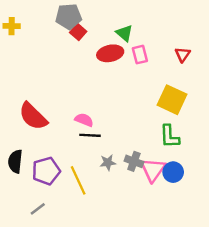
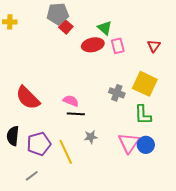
gray cross: (134, 161) -> (117, 93), moved

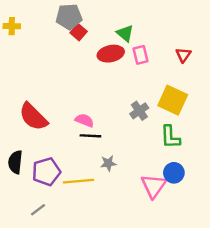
gray cross: (117, 93) -> (139, 111), turned 35
pink triangle: (129, 143) -> (154, 186), moved
yellow line: (66, 152) -> (79, 181), turned -70

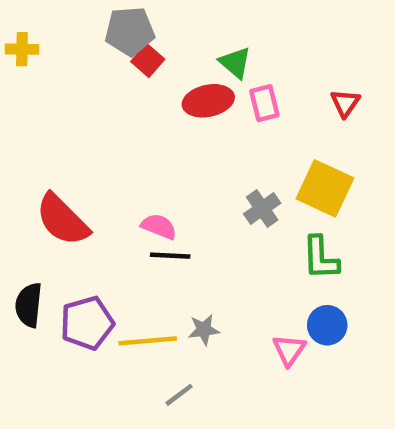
gray star: (108, 163) -> (204, 330), moved
pink triangle: (154, 186) -> (289, 350), size x0.7
gray line: (38, 210) -> (179, 395), moved

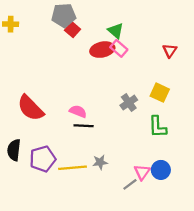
pink rectangle: (264, 103) -> (119, 48), moved, turned -35
yellow square: (325, 188) -> (160, 93), size x0.7
blue circle: (327, 325) -> (161, 170), moved
gray line: (179, 395) -> (130, 184), moved

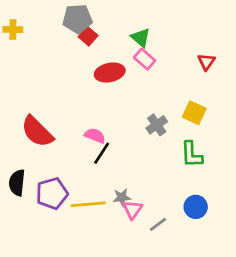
red ellipse: (102, 50) -> (110, 73), moved
black line: (84, 126) -> (102, 153), turned -60
pink triangle: (142, 172) -> (133, 210), moved

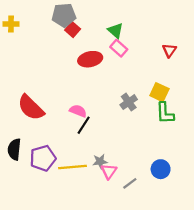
green L-shape: (192, 154) -> (165, 113), moved

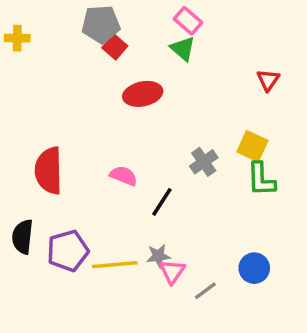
pink rectangle: (119, 48) -> (188, 21), moved
red semicircle: (31, 108) -> (49, 171), turned 44
black line: (84, 125) -> (162, 202), moved

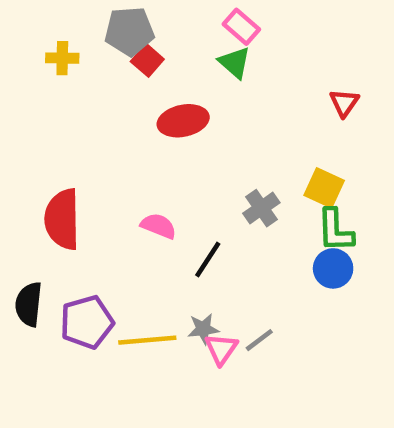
yellow cross: (17, 38) -> (62, 58), moved
blue circle: (254, 268) -> (333, 268), moved
gray line: (205, 291) -> (259, 340), moved

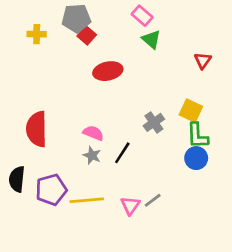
green triangle: (235, 63) -> (151, 39), moved
gray star: (203, 329) -> (92, 155), moved, turned 30

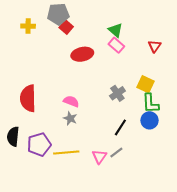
pink rectangle: (142, 16) -> (116, 45), moved
black line: (122, 153) -> (120, 127), moved

